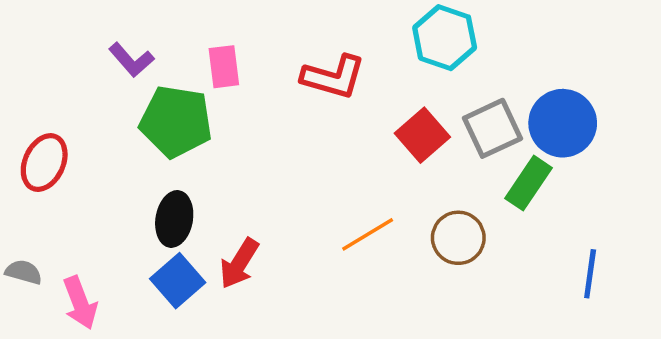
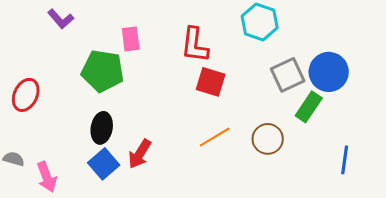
purple L-shape: (131, 60) -> (61, 19), moved
red L-shape: (333, 77) -> (195, 45), turned 81
red square: (422, 135) -> (211, 82), moved, turned -32

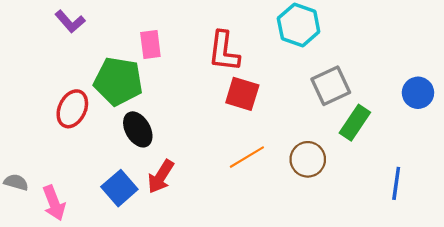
blue circle: (329, 72) -> (418, 93), moved, size x0.7
red ellipse: (26, 95) -> (72, 109), moved
black ellipse: (102, 128) -> (138, 129), moved, turned -40

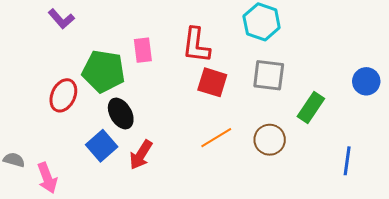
pink rectangle: (150, 45) -> (143, 50), moved
gray square: (331, 86) -> (269, 75), moved, turned 32
blue square: (119, 188) -> (102, 146), moved

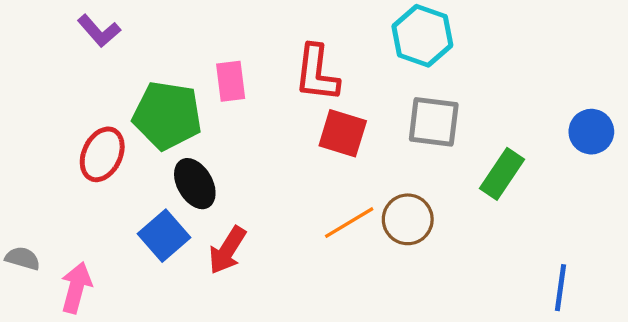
brown circle: (270, 140) -> (408, 219), moved
blue line: (347, 161) -> (560, 288), moved
pink arrow: (47, 178) -> (76, 288), turned -144

